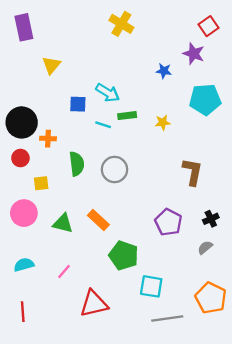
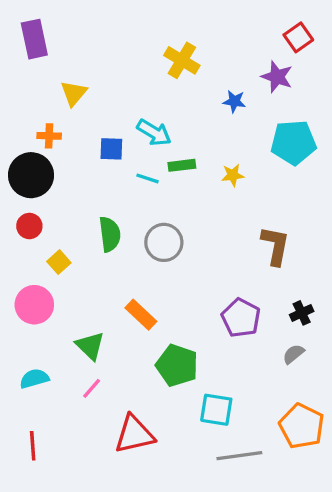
yellow cross: (121, 24) -> (182, 60), moved
orange cross: (48, 139) -> (49, 136), moved
yellow square: (41, 183) -> (59, 262), turned -35
green triangle: (63, 223) -> (90, 346), moved, turned 30

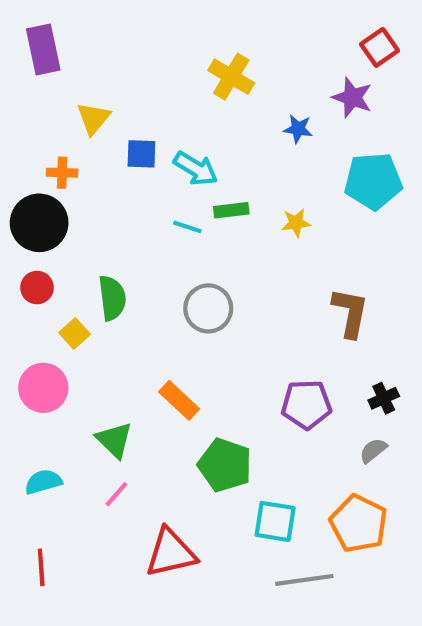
blue square: (111, 149) -> (141, 154), moved
green semicircle: (110, 234) -> (112, 298), moved
purple pentagon: (241, 318) -> (306, 404), turned -30
orange pentagon: (302, 426) -> (359, 524), moved

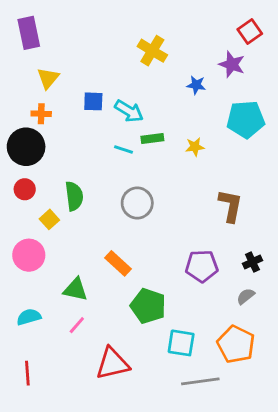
yellow triangle: (93, 118) -> (48, 78), moved
green triangle: (114, 440) -> (75, 289), turned -32

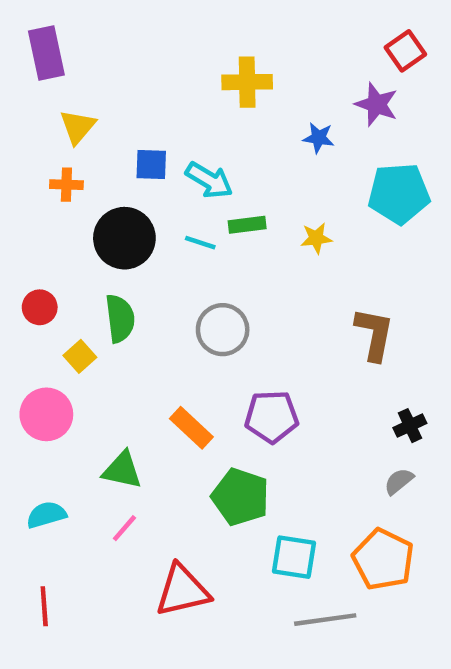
yellow cross: (152, 51) -> (247, 82), turned -32
black circle: (26, 147) -> (124, 238), moved
purple pentagon: (202, 266) -> (272, 417), moved

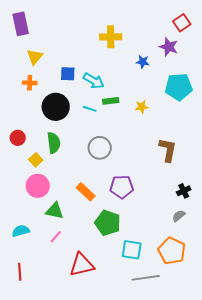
pink circle: (46, 414) -> (38, 186), moved

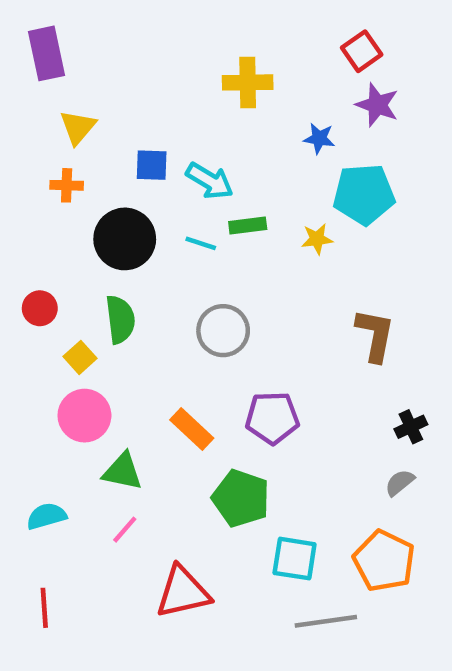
red square: (182, 23) -> (362, 51), moved
cyan pentagon: (179, 87) -> (364, 194), moved

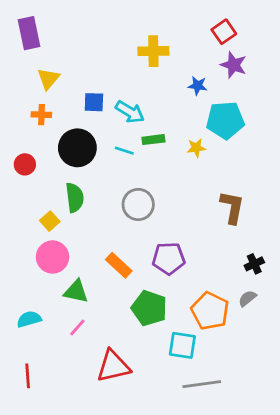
red circle: (40, 308) -> (25, 164), moved
orange pentagon: (384, 561) -> (210, 311), moved

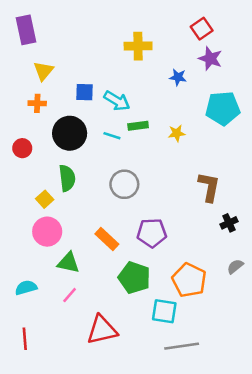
cyan pentagon: (225, 120) -> (223, 108), moved
black cross: (254, 264) -> (229, 223), moved
gray semicircle: (247, 298) -> (235, 266), moved

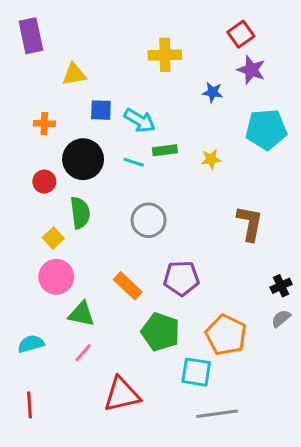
yellow triangle: (43, 71) -> (74, 74), moved, turned 40
red circle: (22, 148) -> (44, 182), moved
black cross: (229, 223) -> (281, 286), moved

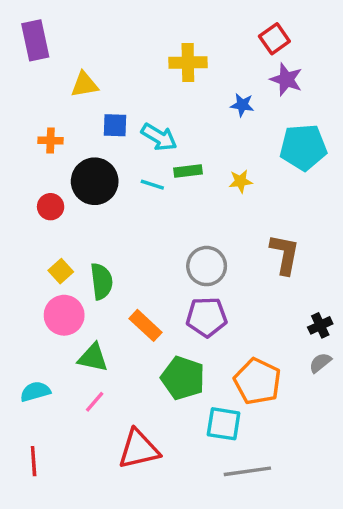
green semicircle: (80, 213) -> (101, 281), moved
gray circle: (149, 220) -> (207, 266), moved

